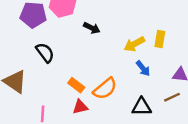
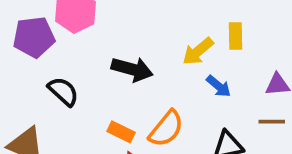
black arrow: (92, 28) -> (132, 69), moved, size x1.5
brown line: (172, 97) -> (272, 122), turned 35

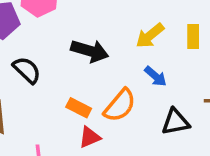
yellow rectangle: (235, 36) -> (193, 37), moved
blue arrow: (219, 86) -> (155, 76), moved

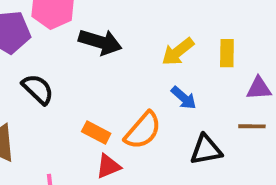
black arrow: (90, 51) -> (100, 42), moved

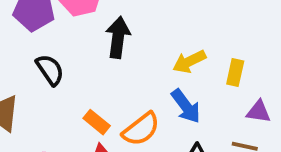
black arrow: (100, 42) -> (118, 37), turned -111
blue arrow: (184, 98) -> (186, 106), size x1.4

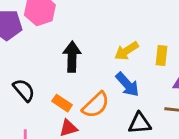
black arrow: (118, 37) -> (72, 57), moved
black semicircle: (50, 70) -> (24, 90), moved

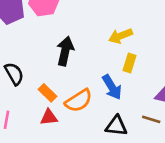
yellow arrow: (126, 51) -> (120, 36), moved
yellow rectangle: (162, 55) -> (129, 63), moved

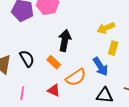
orange rectangle: (47, 93) -> (54, 62), moved
red triangle: (49, 117) -> (54, 90), turned 32

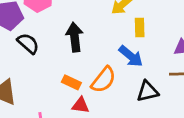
black semicircle: (27, 59) -> (28, 43), moved
orange rectangle: (54, 62) -> (71, 82), moved

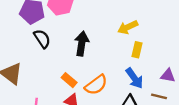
blue arrow: (131, 56) -> (134, 78), moved

